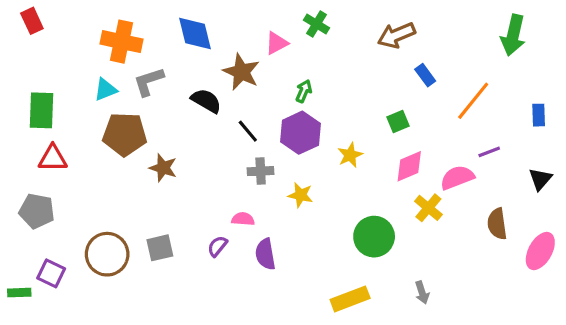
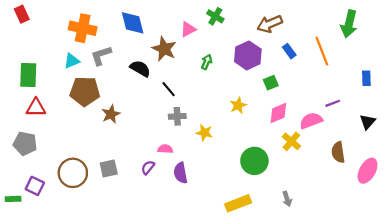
orange line: (473, 101) -> (322, 51), moved, turned -60
purple hexagon: (301, 133) -> (248, 55), moved
brown star: (163, 168) -> (111, 114), turned 30

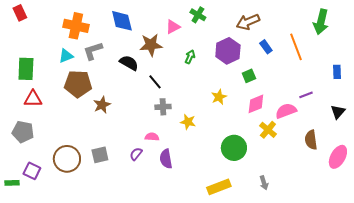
brown star: (164, 49) -> (151, 45), turned -30

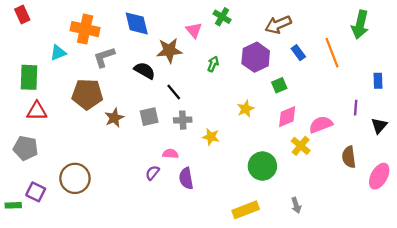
pink triangle: (173, 27) -> (194, 30), turned -42
cyan triangle: (66, 56) -> (58, 53), moved
purple line: (306, 95) -> (356, 108), moved, turned -64
gray square: (100, 155) -> (149, 117), moved

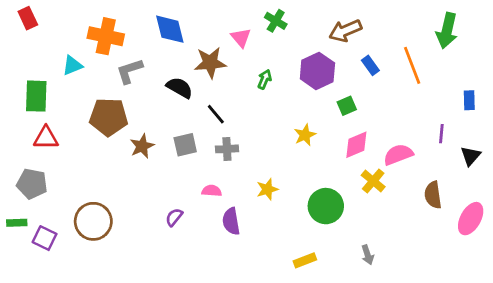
yellow star: (211, 137) -> (267, 189), moved, turned -30
purple semicircle: (152, 173) -> (174, 217), moved
green rectangle: (13, 205) -> (17, 223), moved
yellow rectangle: (246, 210) -> (305, 260), size x0.7

